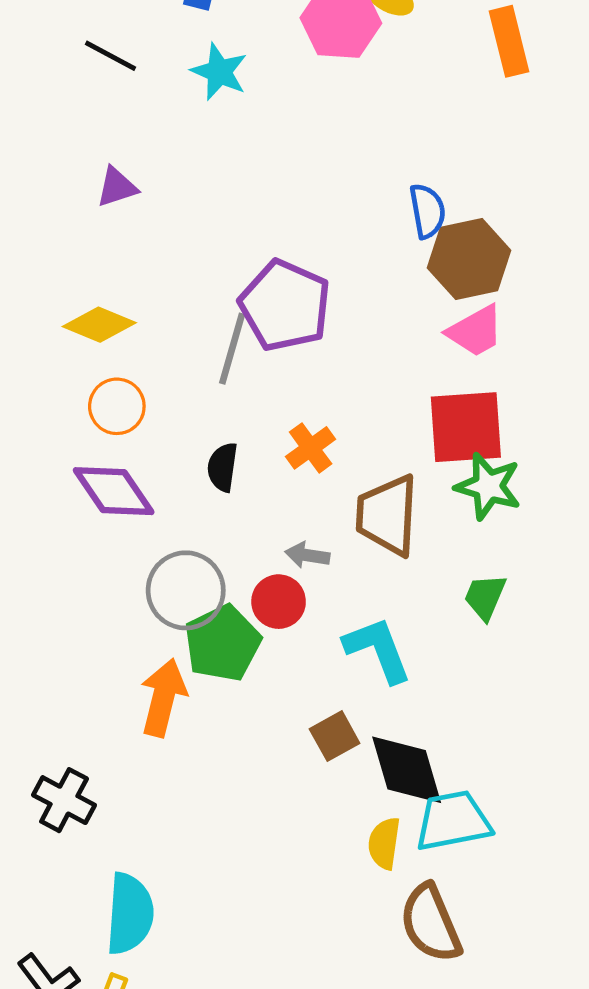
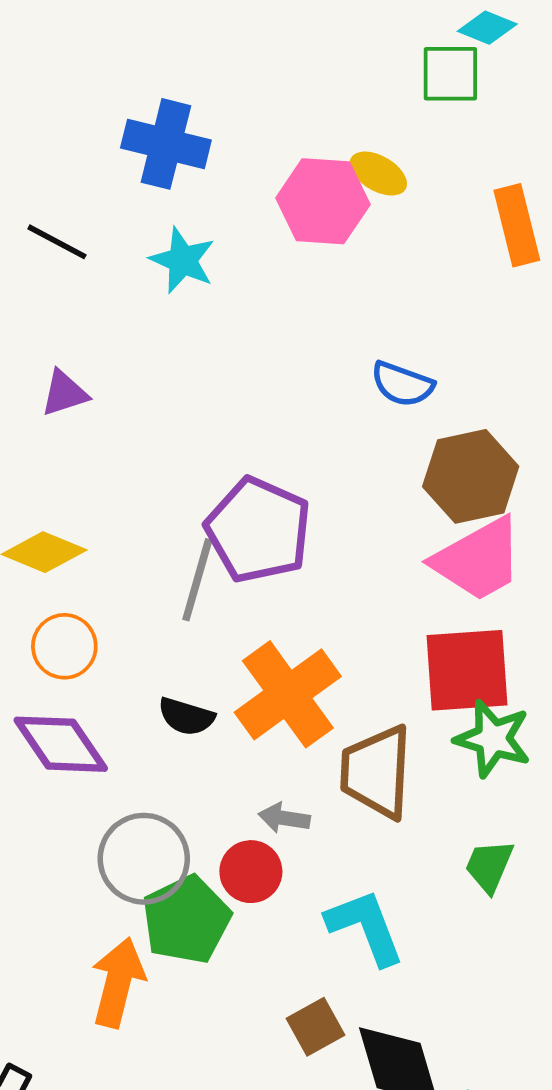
blue semicircle: (427, 211) -> (402, 384), moved, turned 120
pink trapezoid: (475, 331) -> (478, 559), size x1.4
orange cross: (311, 448) -> (288, 694), size x1.8
black semicircle: (223, 467) -> (186, 716), turned -81

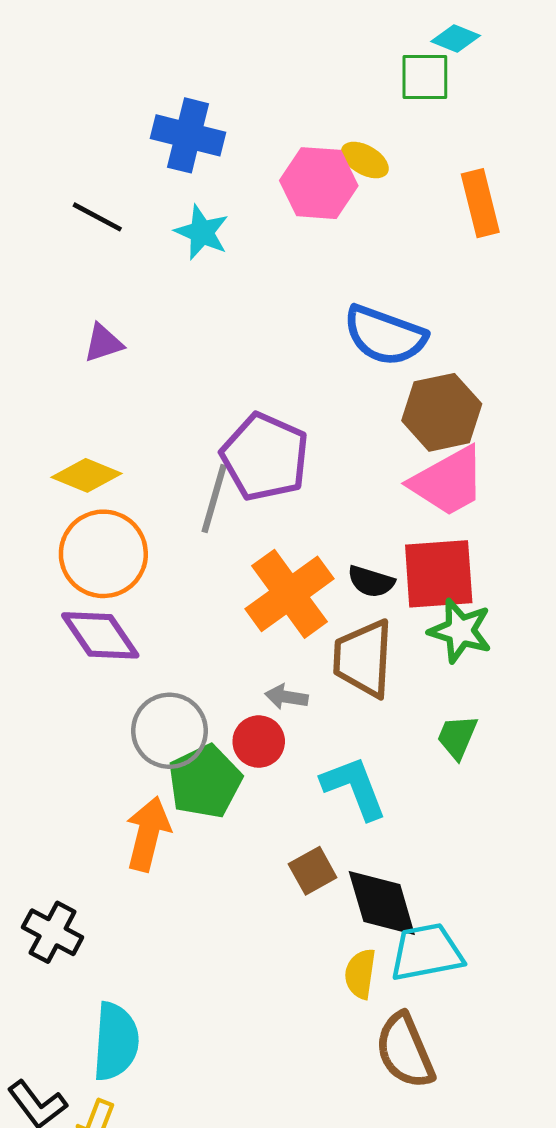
blue semicircle: (402, 384) -> (385, 335), size x1.6
orange circle: (64, 646) -> (103, 554), size x1.6
black semicircle: (186, 716) -> (371, 582), moved

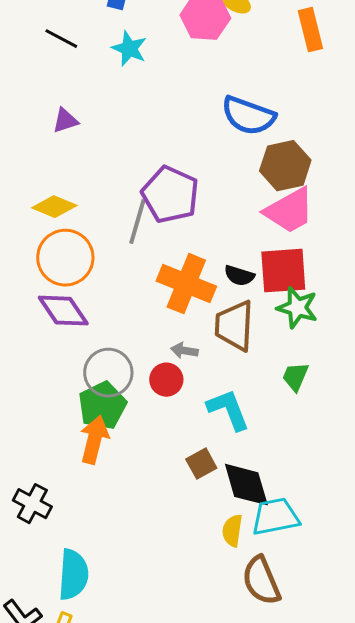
orange cross: (289, 594) -> (186, 284), turned -32
green pentagon: (205, 782) -> (102, 406), moved

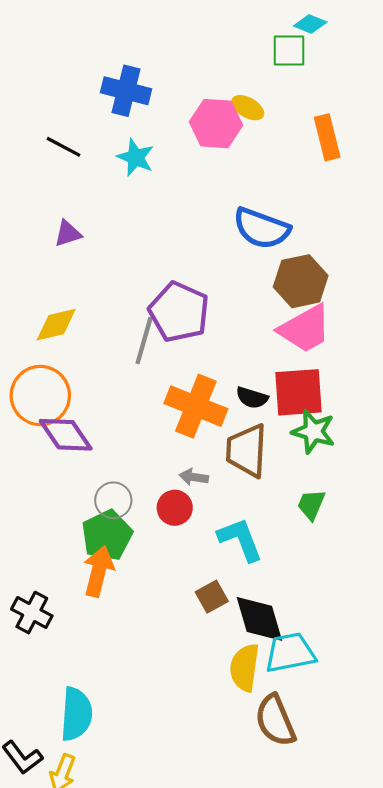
yellow diamond: (54, 207) -> (56, 325), turned -36
orange circle: (65, 258) -> (40, 396), moved
gray circle: (108, 373) -> (113, 500), size x0.7
black cross: (32, 504) -> (32, 613), moved
yellow semicircle: (232, 531) -> (245, 668), size x1.4

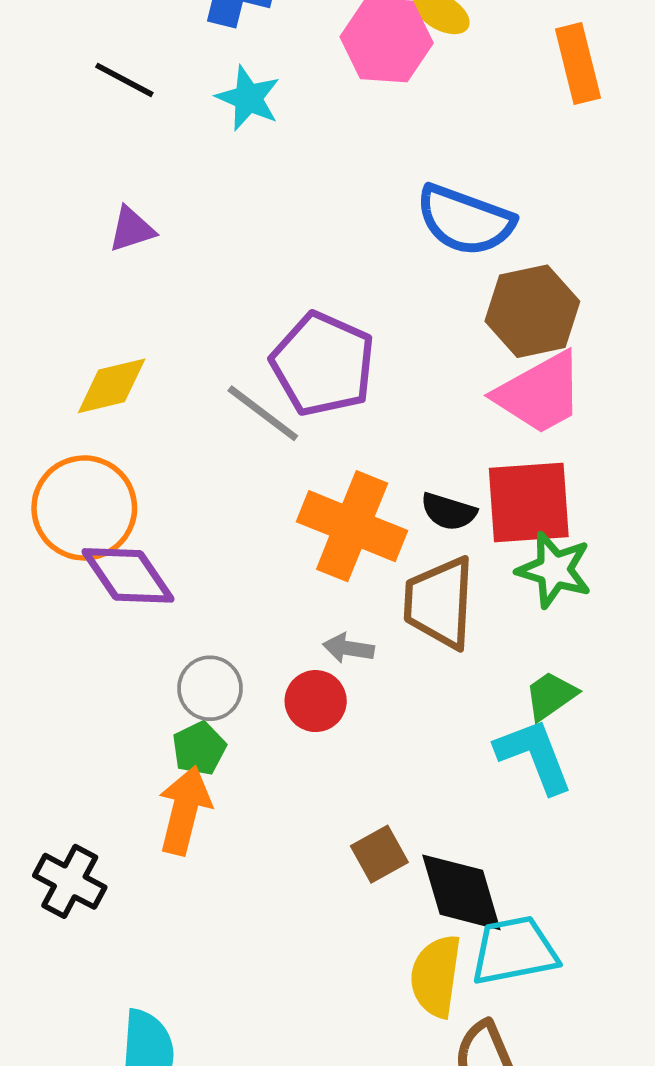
gray line: (144, 340) -> (263, 413), turned -69
green trapezoid: (311, 505) -> (551, 696), turned 32
green pentagon: (107, 535) -> (199, 748), size x0.6
cyan L-shape: (240, 539) -> (534, 756), moved

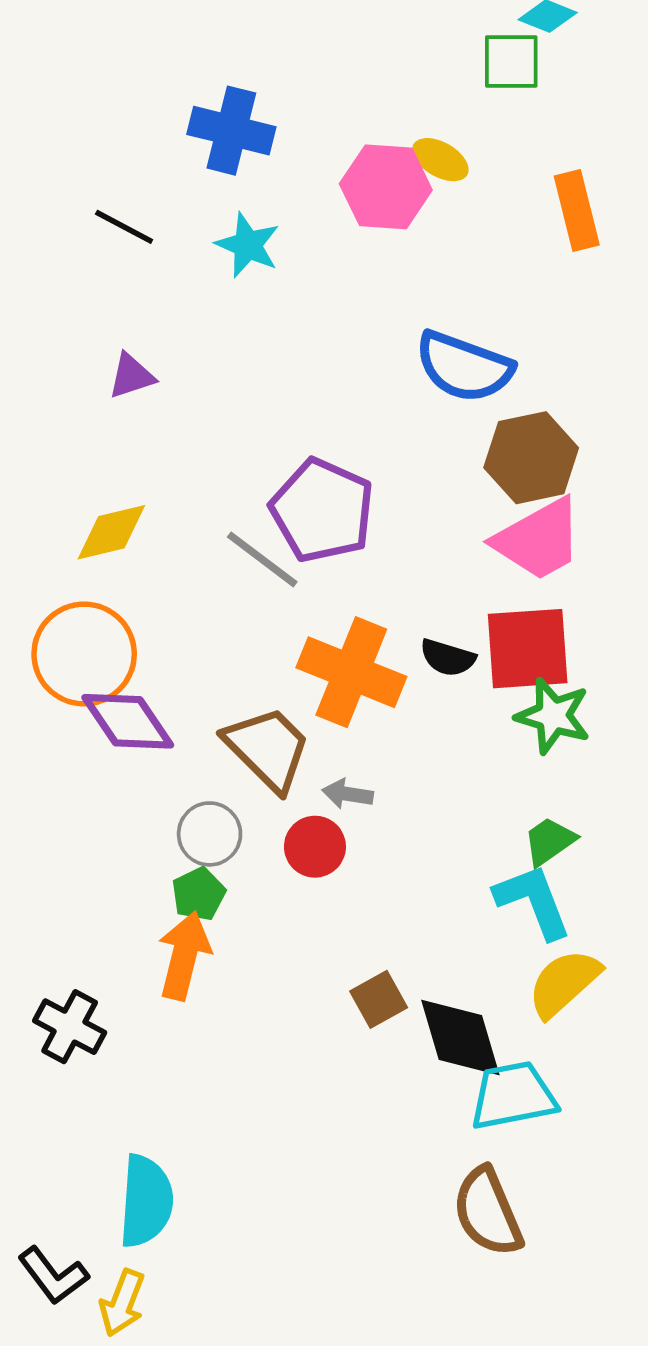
brown trapezoid: (439, 603) -> (268, 749), moved, turned 132
yellow semicircle: (436, 976) -> (564, 983), moved, turned 40

